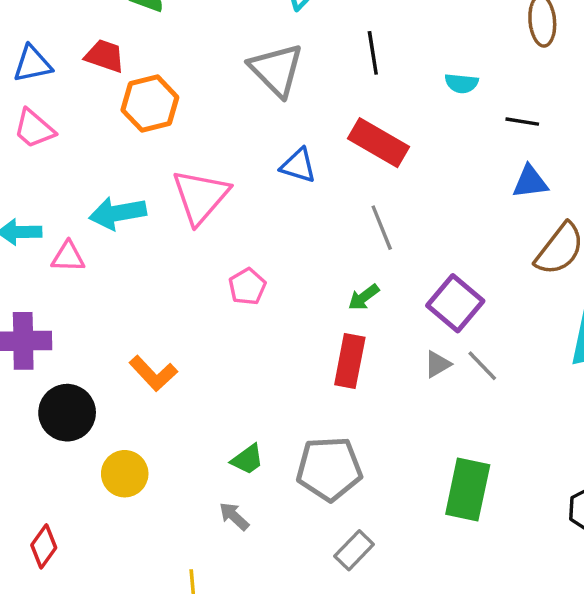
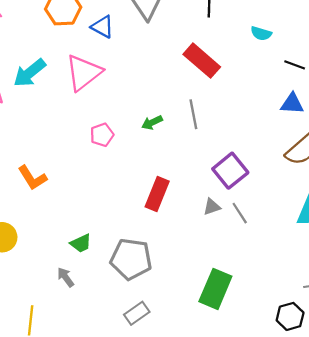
blue triangle: (298, 166) -> (102, 27), moved
cyan arrow: (118, 213) -> (30, 73), turned -40
green arrow: (364, 297) -> (152, 123), moved

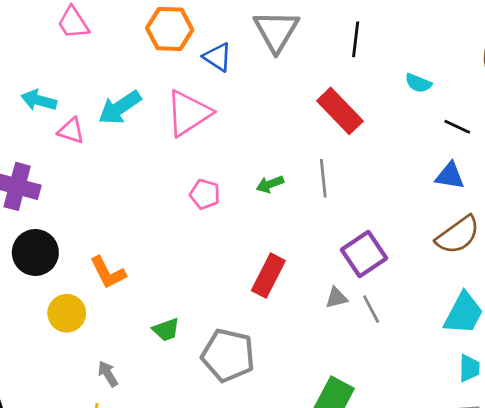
pink pentagon: (102, 135) -> (205, 194), turned 30
orange L-shape: (32, 178) -> (108, 272), moved
gray arrow: (66, 277) -> (108, 374), moved

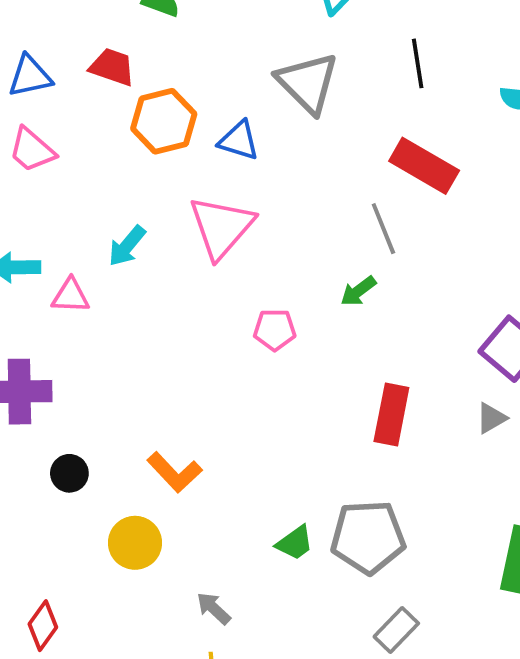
cyan arrow: (120, 107) -> (127, 246), size x0.7
gray line: (323, 178) -> (383, 229), moved
black circle: (35, 253) -> (69, 473), size x0.6
green trapezoid: (166, 330) -> (295, 543), moved

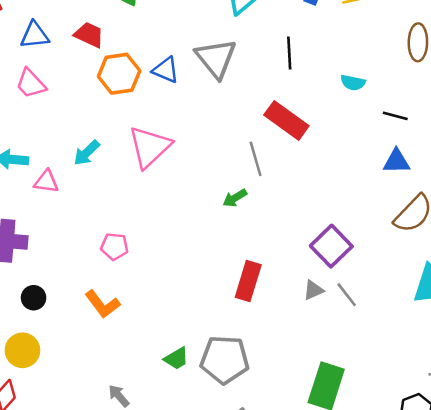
blue triangle: (239, 141) -> (166, 70), moved
pink pentagon: (275, 330) -> (114, 246), moved
yellow circle: (135, 543) -> (22, 350), moved

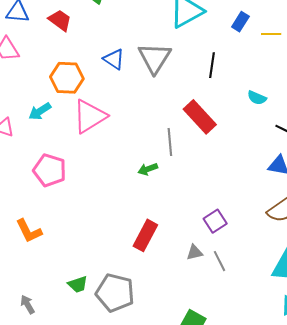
orange hexagon: (119, 74) -> (67, 78), moved
pink pentagon: (114, 246) -> (50, 170), moved, size x1.5
purple square: (331, 246) -> (215, 221), size x0.7

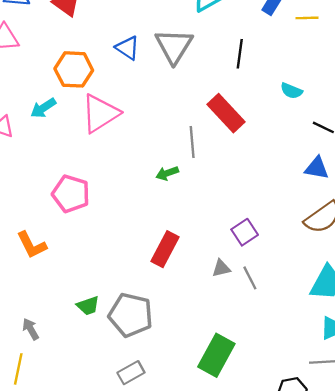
pink pentagon: (50, 170) -> (71, 194), moved

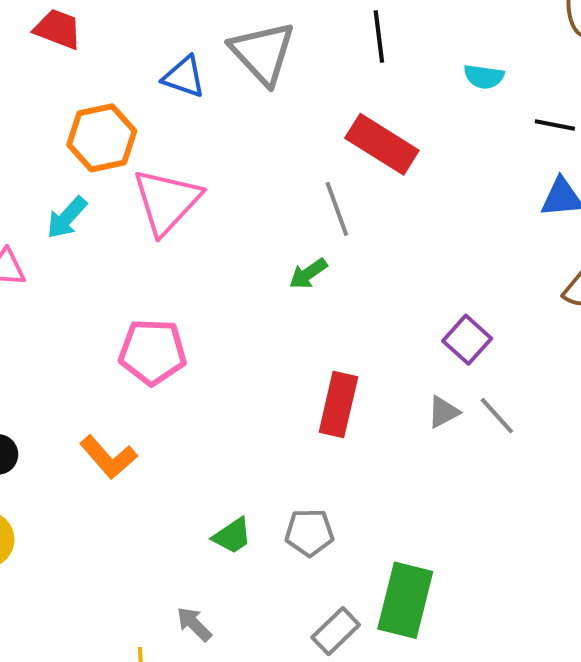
gray pentagon: (131, 315) -> (309, 532), size x0.6
gray arrow: (31, 329) -> (194, 624), moved
green rectangle: (216, 355) -> (405, 600), moved

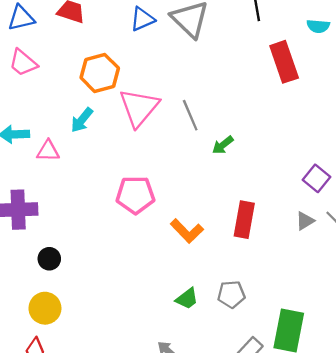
blue triangle: (184, 77) -> (142, 19), moved, turned -40
red rectangle: (382, 144) -> (284, 62), moved, turned 42
gray line: (337, 209) -> (190, 115), moved
orange L-shape: (108, 457) -> (187, 231), moved

